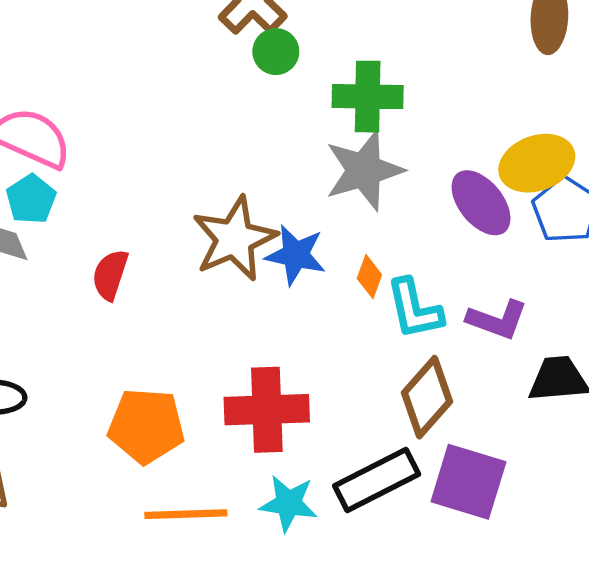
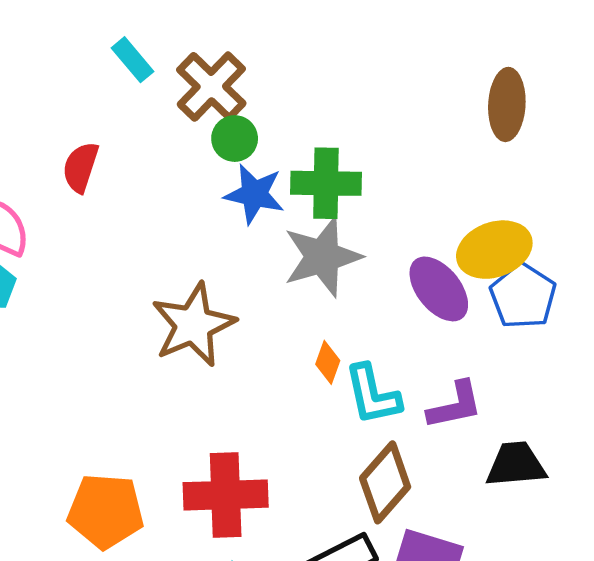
blue star: (296, 255) -> (254, 194), moved
red semicircle: (110, 275) -> (81, 167), moved
purple L-shape: (497, 320) -> (455, 405), turned -32

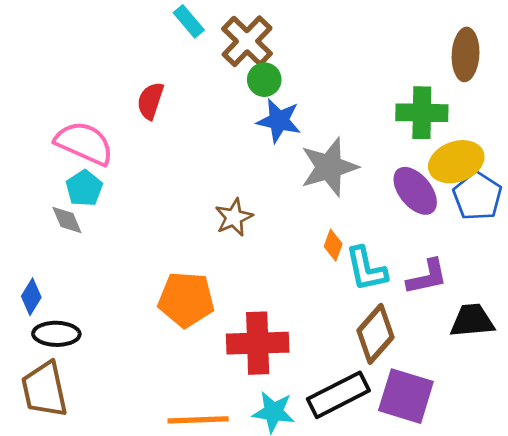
green cross: (326, 183) -> (422, 113), moved
brown star: (193, 325) -> (234, 217), size x0.6
orange pentagon: (106, 511) -> (186, 299), moved

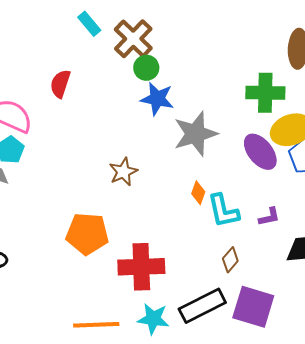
purple L-shape: (427, 277) -> (269, 217), size x0.7
brown diamond: (375, 334) -> (230, 260), size x0.6

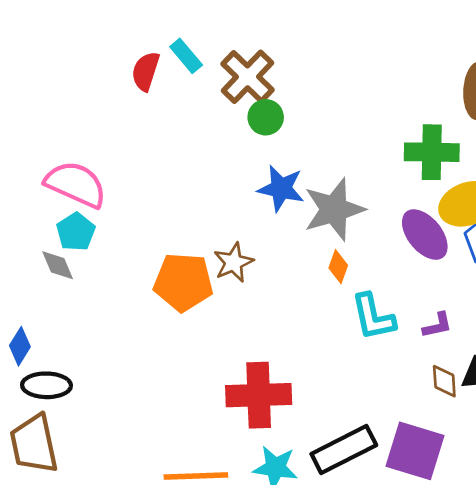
red semicircle: (60, 84) -> (146, 71), moved
blue star: (157, 99) -> (281, 188), moved
orange diamond: (198, 193) -> (338, 267), moved
orange pentagon: (87, 234) -> (183, 282), moved
brown diamond: (230, 260) -> (444, 381), moved, turned -45

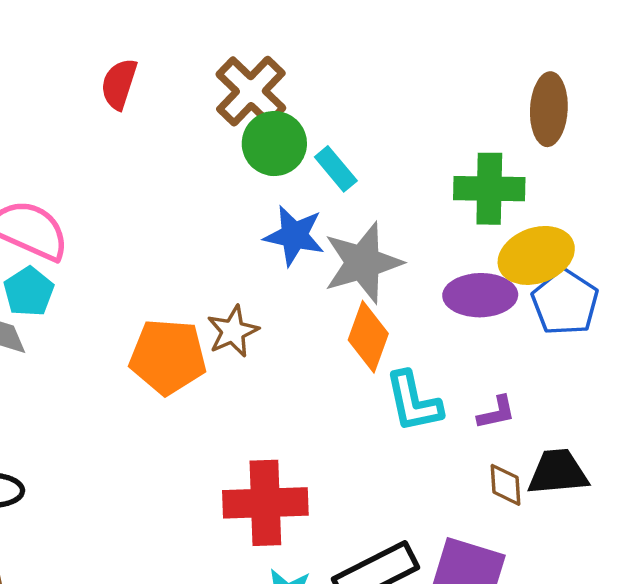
cyan rectangle: (186, 56) -> (336, 169), moved
green circle: (266, 117) -> (274, 144), size x1.4
purple ellipse: (425, 235) -> (480, 295), turned -52
orange diamond: (338, 267) -> (368, 337), size x1.6

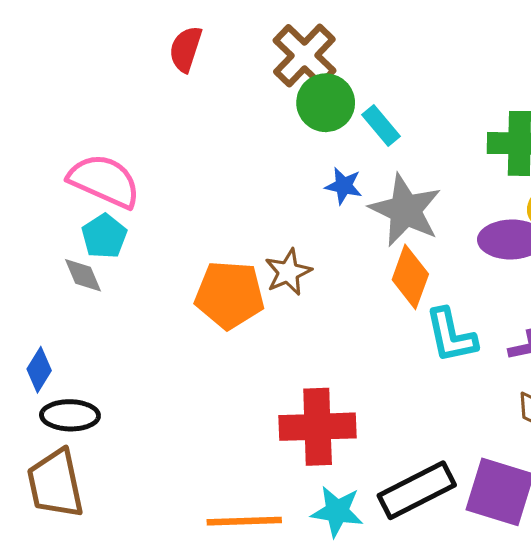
blue star: (294, 236) -> (344, 186), size x0.7
gray star: (363, 263) -> (405, 210), turned -30

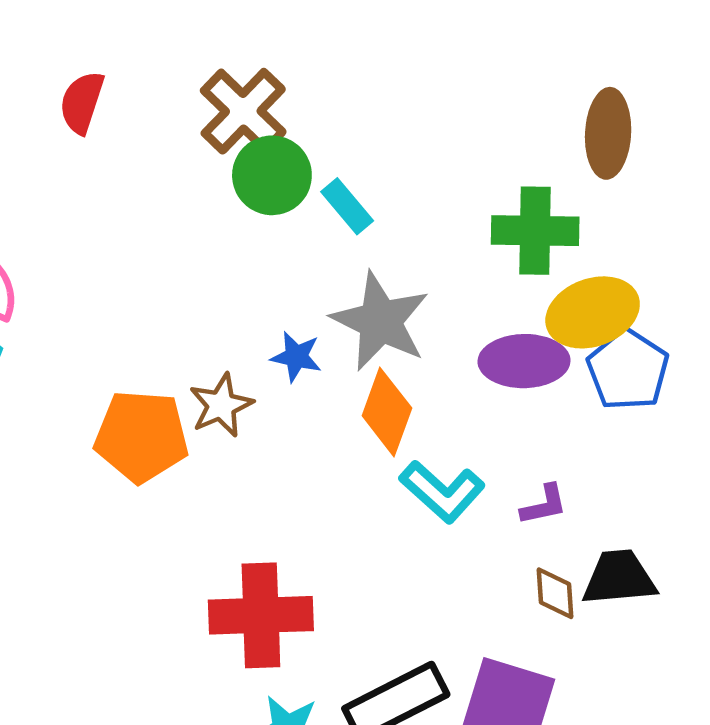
blue star: (344, 186) -> (296, 357), moved
cyan L-shape: (451, 336) -> (442, 492), turned -36

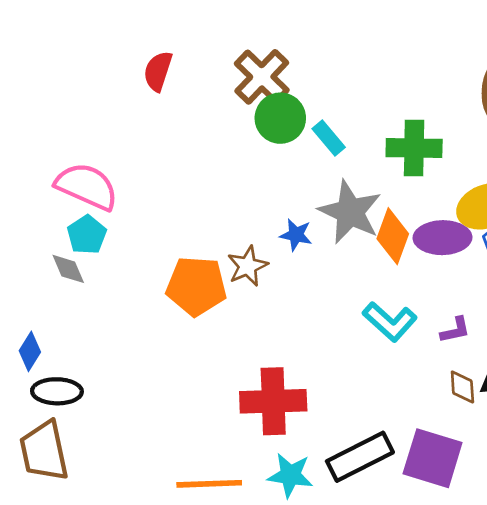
green cross: (535, 231) -> (414, 148), moved
orange diamond: (387, 412) -> (393, 236), moved

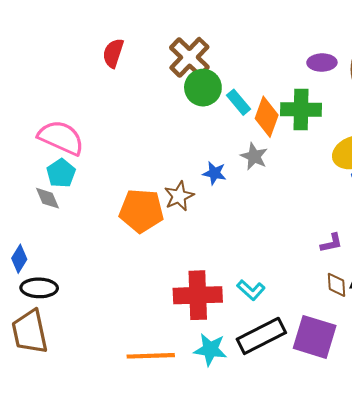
gray star: (350, 212) -> (254, 156), size x0.6
orange diamond: (393, 236) -> (267, 117), moved
purple ellipse: (442, 238) -> (322, 63), moved, size x0.7
cyan L-shape: (390, 322) -> (251, 290), moved, size x0.7

